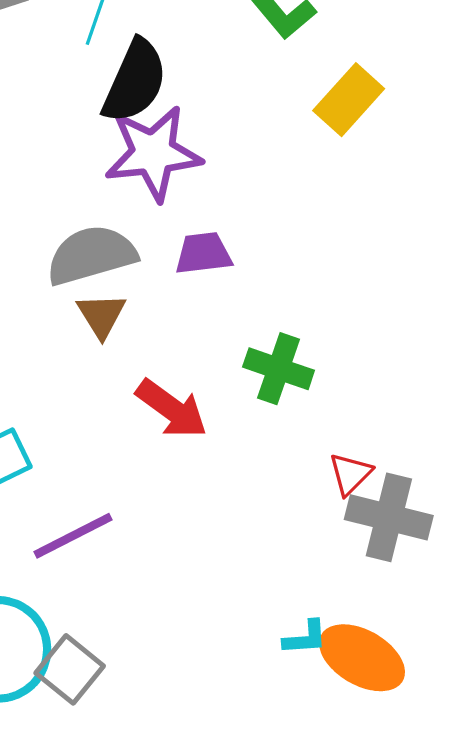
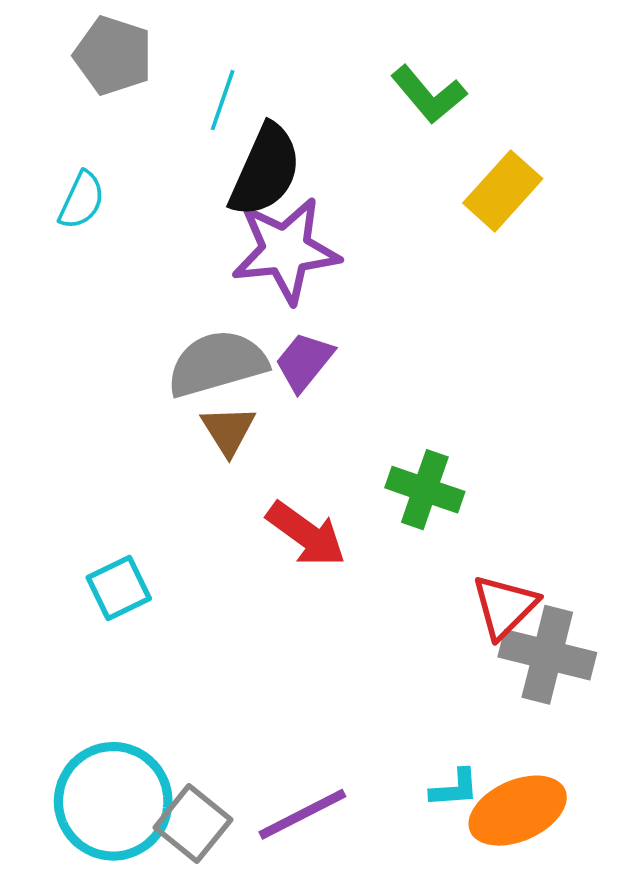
purple trapezoid: (203, 253) -> (304, 362), moved, turned -44
red triangle: (350, 474) -> (505, 607), size x1.4
purple line: (73, 536) -> (302, 814), moved
orange ellipse: (362, 658) -> (518, 811), turned -54

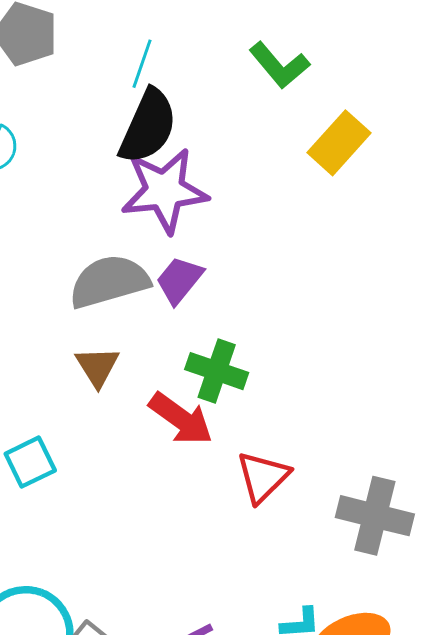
cyan line: (223, 100) -> (142, 64), moved
brown triangle: (228, 430) -> (97, 367), moved
green cross: (425, 490) -> (217, 371), moved
red triangle: (505, 607) -> (263, 477), moved

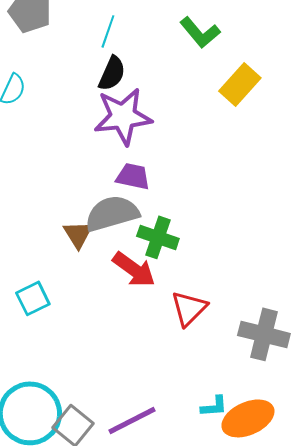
black semicircle: (148, 126) -> (112, 73), size x0.7
purple trapezoid: (179, 280) -> (133, 176), turned 63
gray semicircle: (109, 282) -> (112, 213), moved

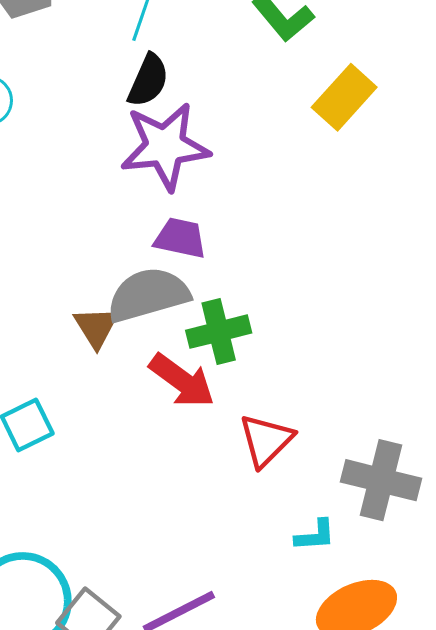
green cross: (158, 237) -> (219, 332), turned -33
cyan L-shape: (214, 406) -> (315, 535), moved

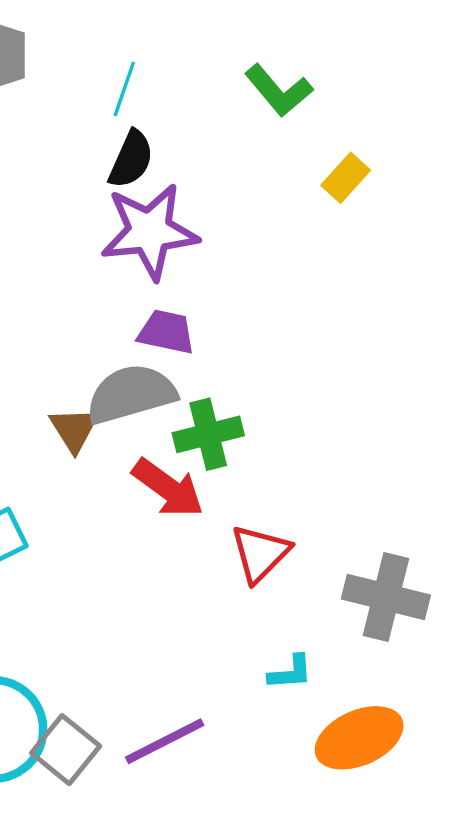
yellow rectangle: (344, 97) -> (346, 178), size x0.7
cyan L-shape: (315, 535) -> (290, 672), moved

